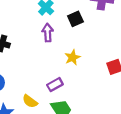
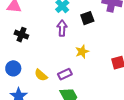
yellow semicircle: (30, 101) -> (41, 75), moved

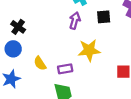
black cross: (21, 35) -> (18, 27), moved
yellow star: (82, 52) -> (89, 50), size x1.5

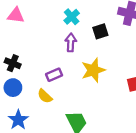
purple rectangle: (65, 69) -> (54, 75), moved

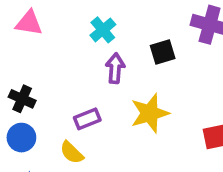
cyan cross: (72, 17) -> (103, 30), moved

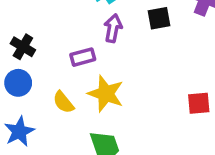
yellow star: (150, 113) -> (106, 94), moved, turned 30
purple rectangle: (87, 119) -> (83, 57), moved

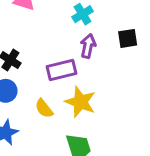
purple rectangle: (83, 57) -> (62, 70), size x1.4

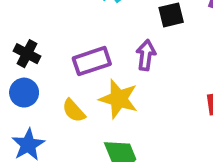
purple arrow: (88, 46) -> (146, 55), moved

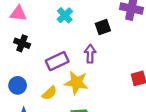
black cross: (27, 54) -> (22, 43), moved
yellow semicircle: (74, 111) -> (49, 93), turned -84

